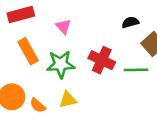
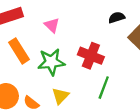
green line: (136, 70) -> (104, 88), moved, turned -65
yellow triangle: (68, 100) -> (60, 96), turned -30

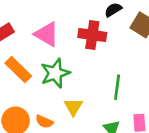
pink triangle: (52, 25) -> (47, 34), size x1.5
red cross: (91, 56) -> (92, 35), moved

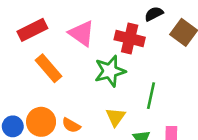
green star: (55, 73) -> (110, 71), moved
yellow triangle: (73, 107) -> (116, 117), moved

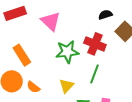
red cross: (130, 38) -> (95, 44), moved
orange rectangle: (48, 68) -> (22, 55), moved

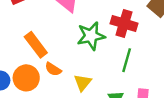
yellow triangle: (67, 86) -> (83, 83), moved
orange semicircle: (33, 87) -> (53, 69), moved

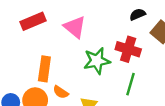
orange rectangle: (36, 45) -> (44, 69), turned 45

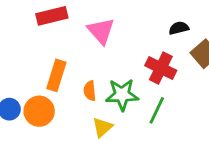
green star: (97, 61) -> (122, 95), moved
orange semicircle: (61, 92) -> (90, 91), moved, turned 42

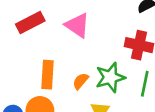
orange semicircle: (90, 91) -> (81, 81), turned 60

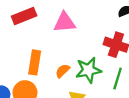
pink triangle: (77, 25) -> (65, 22), turned -45

